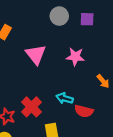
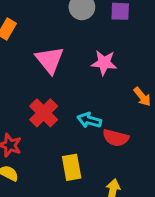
red cross: (31, 107) -> (44, 113), moved

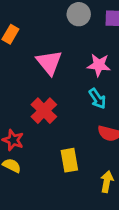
cyan arrow: (89, 120) -> (97, 99), moved, turned -140

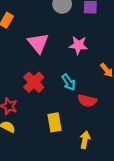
cyan arrow: (97, 99) -> (69, 82), moved

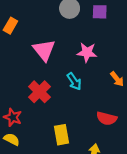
cyan arrow: (69, 82) -> (74, 81), moved
red semicircle: (87, 101) -> (107, 118), moved

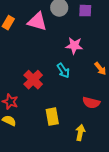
pink triangle: (44, 50) -> (37, 22), moved, turned -35

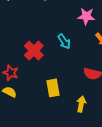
pink star: (74, 46) -> (86, 16), moved

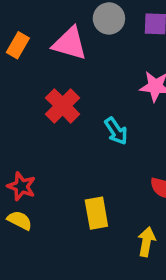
red cross: (34, 51) -> (63, 106), moved

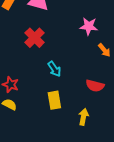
cyan arrow: (116, 131) -> (54, 69), moved

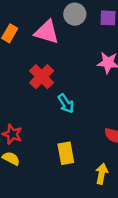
cyan arrow: (54, 69) -> (66, 104), moved

